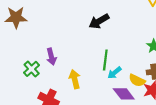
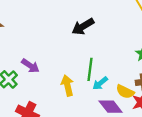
purple arrow: (51, 57) -> (30, 66), turned -42
yellow arrow: (75, 79) -> (67, 85), moved

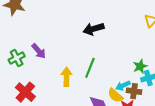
cyan arrow: (100, 83) -> (123, 86), moved

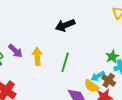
yellow arrow: (67, 77) -> (37, 56), moved
brown cross: (134, 91) -> (109, 80), turned 32

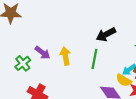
black arrow: (65, 25) -> (106, 34), moved

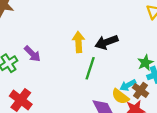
yellow arrow: (65, 56) -> (78, 42), moved

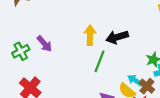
cyan arrow: (128, 85) -> (135, 80), turned 56

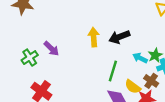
green line: (99, 61) -> (113, 71), moved
cyan arrow: (135, 80) -> (140, 58), moved

